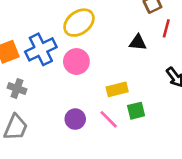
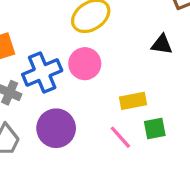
blue cross: (41, 49) -> (42, 72), moved
purple circle: (75, 119) -> (56, 128), moved, size x1.5

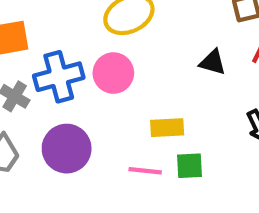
pink line: (120, 137) -> (145, 171), turned -50

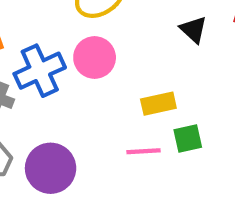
black triangle: (213, 62) -> (193, 30), turned 36
purple circle: (67, 149) -> (51, 168), moved

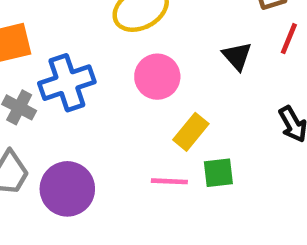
pink circle: (95, 58) -> (157, 77), moved
yellow rectangle: (158, 104) -> (191, 132), turned -44

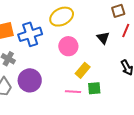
blue cross: (67, 83) -> (30, 34), moved
purple circle: (67, 189) -> (30, 80), moved

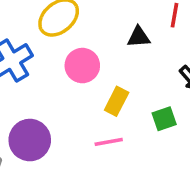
black triangle: (103, 38) -> (139, 37), turned -40
green square: (94, 88) -> (164, 119), moved

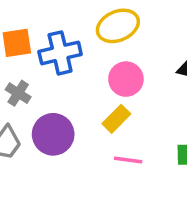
yellow rectangle: (117, 101) -> (116, 119), moved

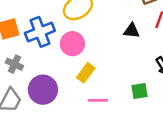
pink circle: (126, 79) -> (72, 44), moved

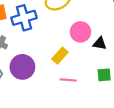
black triangle: (132, 31) -> (100, 43), moved
pink circle: (72, 44) -> (80, 32), moved

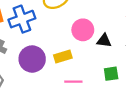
yellow rectangle: (60, 56) -> (63, 56), turned 35
purple circle: (22, 67) -> (32, 59), moved

